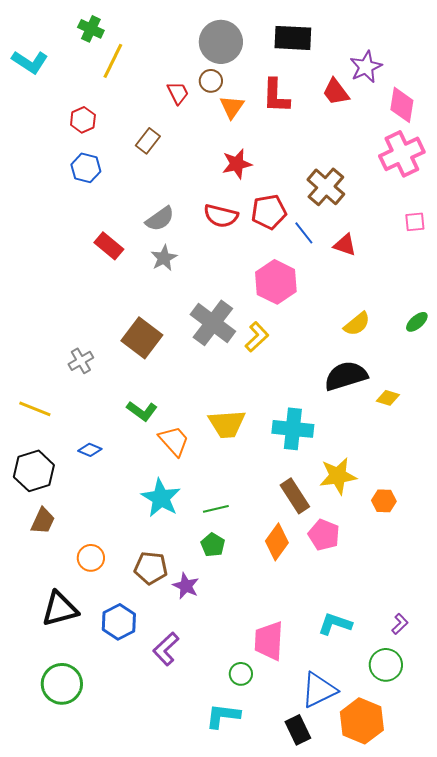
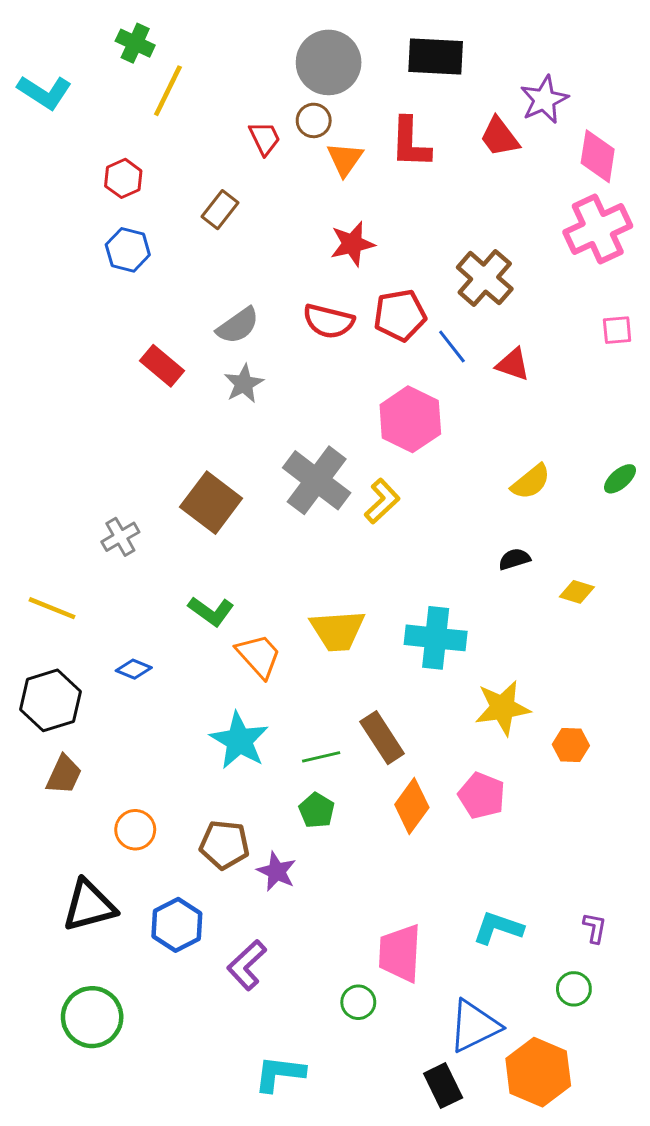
black semicircle: (346, 376) -> (514, 559), size x0.5
brown rectangle: (295, 496) -> (382, 738), moved
purple L-shape: (400, 624) -> (595, 928), turned -35
green circle: (386, 665) -> (574, 989), size x0.7
cyan L-shape: (223, 716) -> (279, 1074), moved

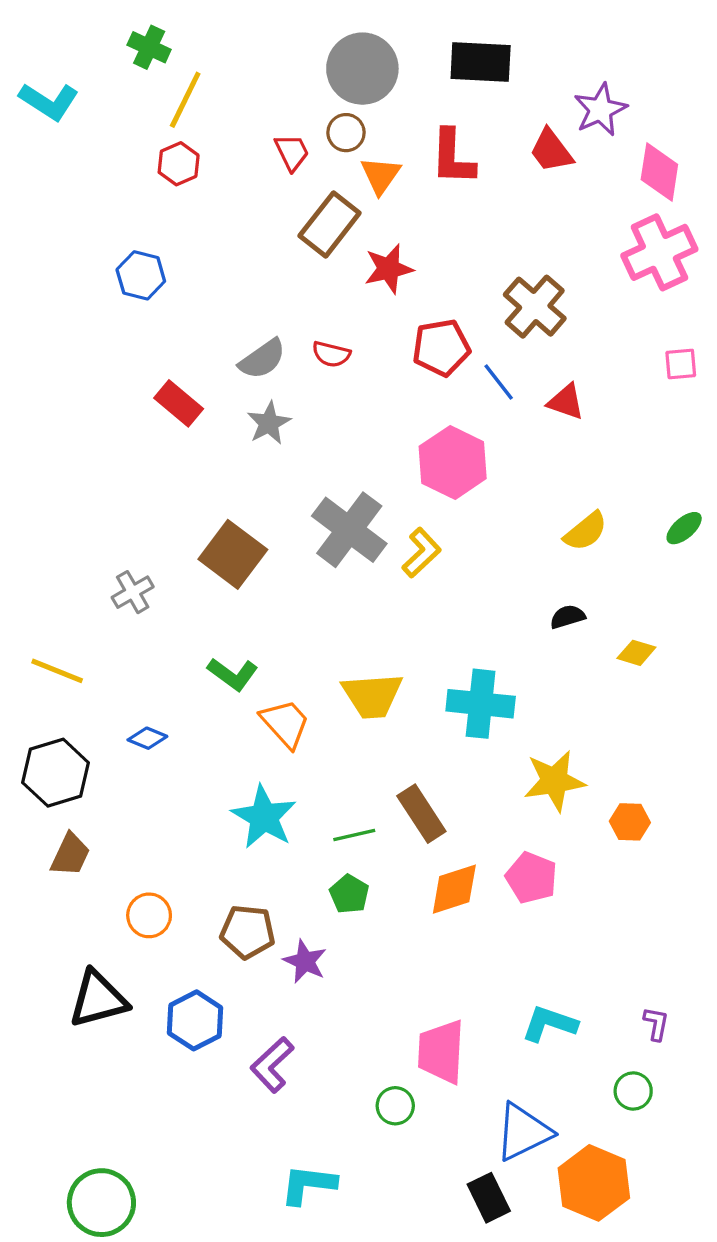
red hexagon: (123, 178) -> (179, 164), moved
brown rectangle: (220, 210) -> (330, 224), moved, size x1.5
red semicircle: (329, 321) -> (331, 354), moved, size x0.7
orange diamond: (412, 806) -> (454, 889), turned 36
green circle: (92, 1017) -> (101, 1203), moved

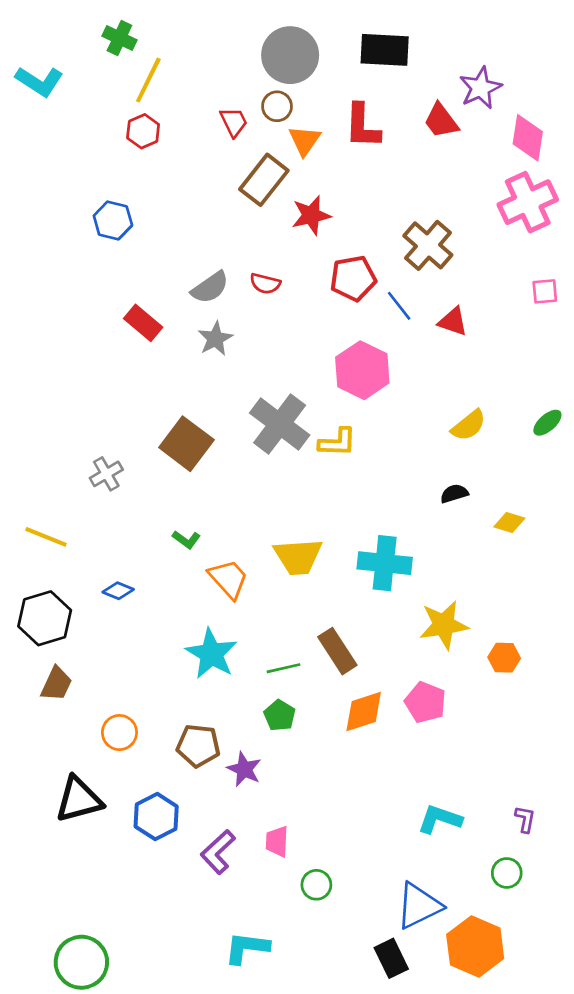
yellow L-shape: (421, 553) -> (337, 442), turned 45
green L-shape: (233, 674) -> (186, 540), size x0.7
pink trapezoid: (441, 1052) -> (277, 841), moved, size x0.6

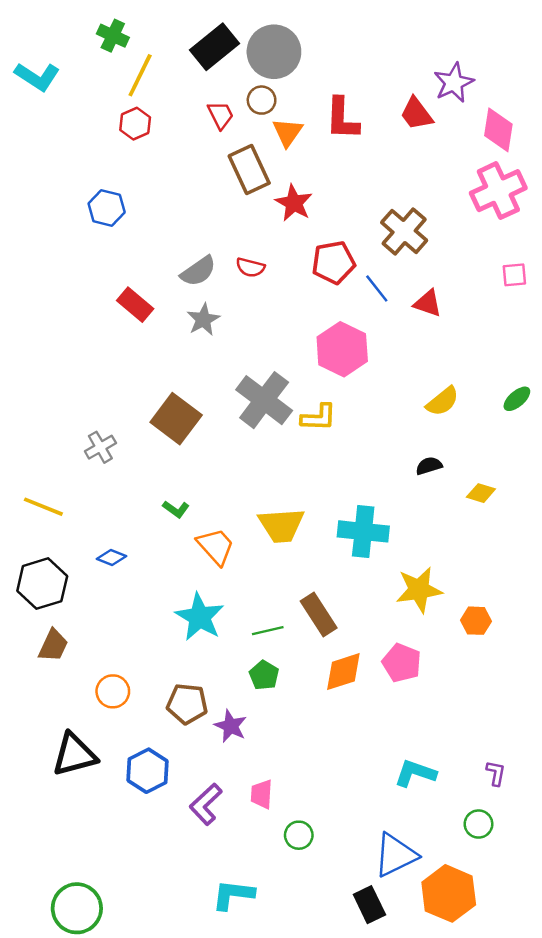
black rectangle: (385, 50) -> (214, 47), moved, turned -42
brown rectangle: (264, 180) -> (249, 170), turned -63
red star: (311, 215) -> (294, 203), turned -30

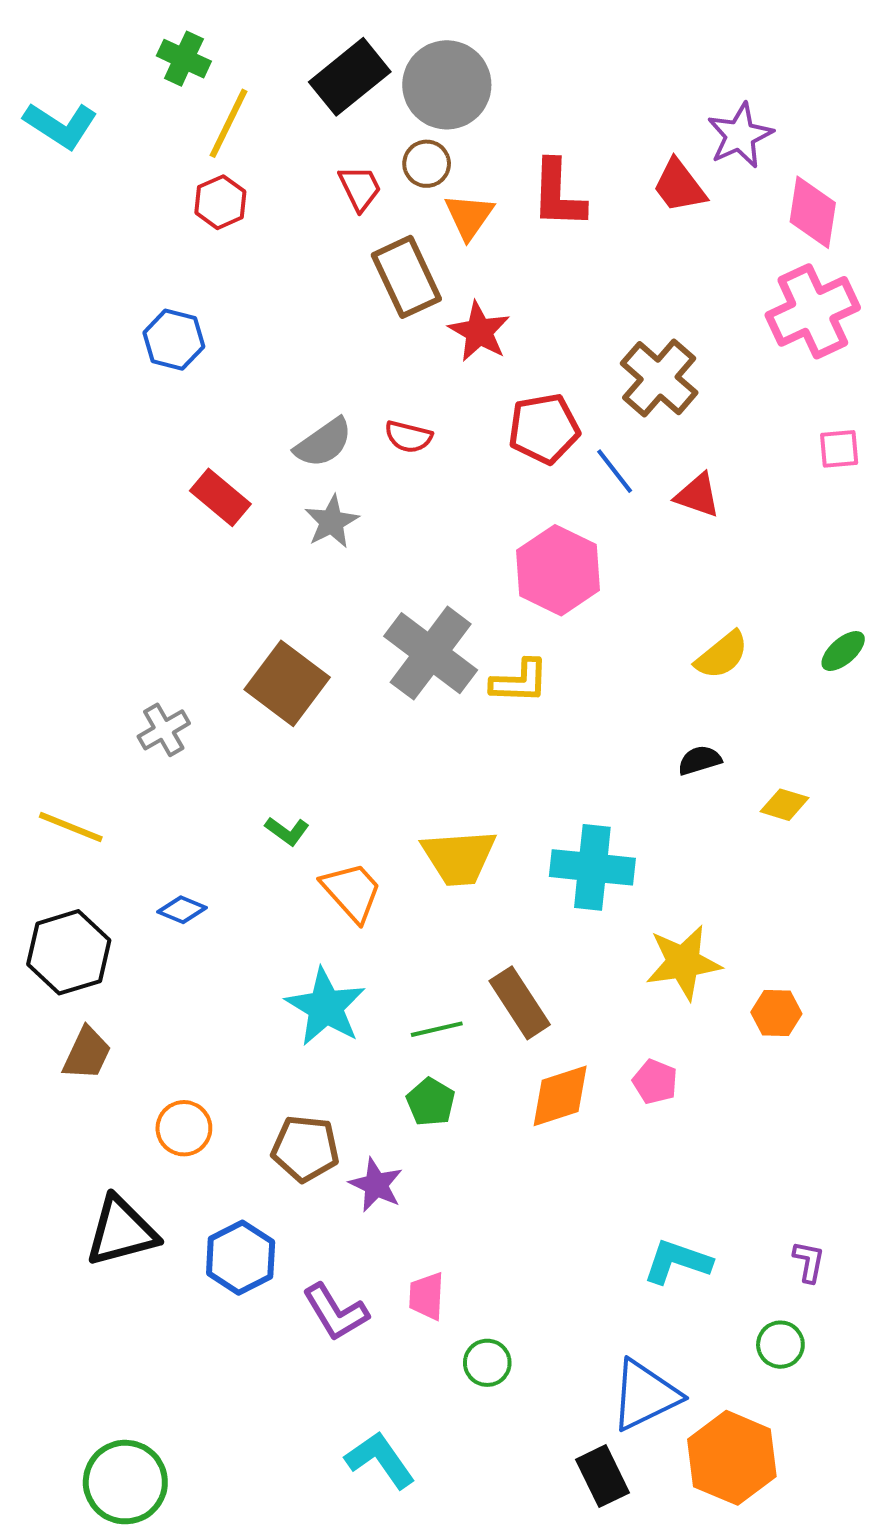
pink pentagon: (402, 663) -> (655, 1082), size x0.7
purple L-shape: (206, 804) -> (336, 1312), turned -78
cyan L-shape: (233, 895) -> (380, 1460), turned 48

